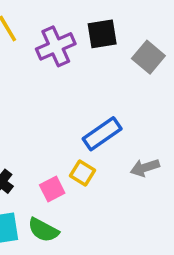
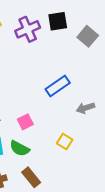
yellow square: (82, 173) -> (65, 141), moved

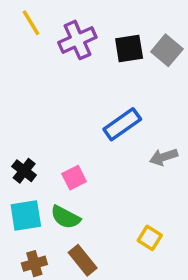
black square: (58, 21) -> (129, 49), moved
yellow square: (65, 141) -> (150, 238), moved

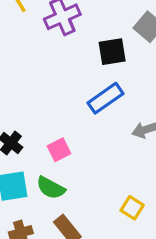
black square: (129, 49) -> (112, 52), moved

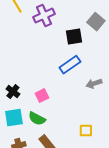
yellow square: (132, 208) -> (86, 131), turned -32

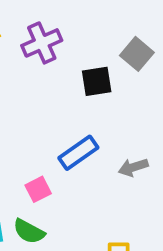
blue rectangle: (70, 65) -> (78, 153), moved

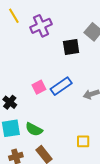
pink square: (38, 189) -> (39, 87), moved

